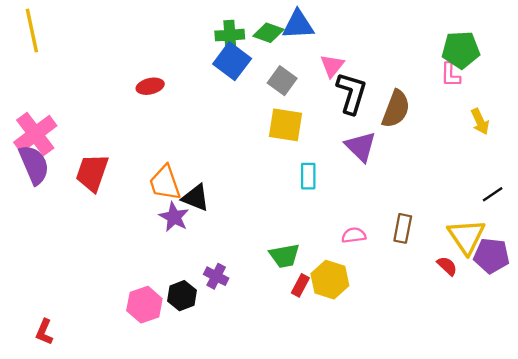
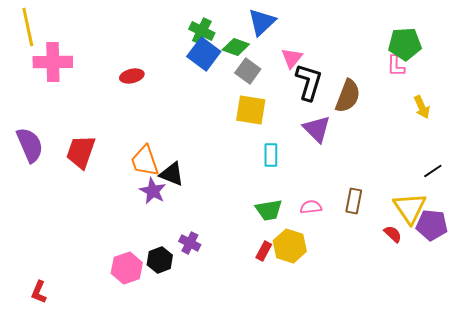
blue triangle: (298, 25) -> (262, 22), turned -40
green diamond: (268, 33) -> (236, 47), moved
green cross: (230, 35) -> (202, 31), turned 30
pink cross: (35, 134) -> (53, 62), moved, turned 36
green trapezoid: (284, 256) -> (269, 210), moved

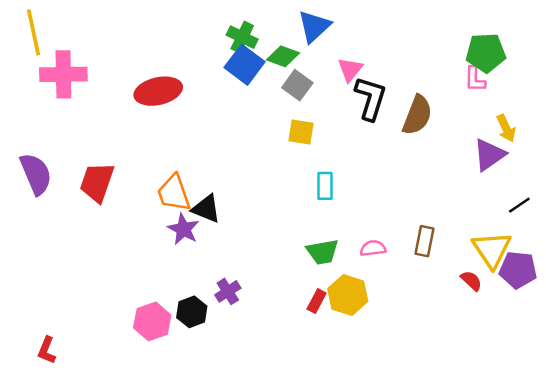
red ellipse: (132, 76) -> (158, 91), size x1.6
yellow square: (251, 110) -> (301, 132), size x0.7
purple triangle: (317, 129) -> (489, 155), moved, turned 40
purple cross: (190, 243) -> (228, 291), turned 30

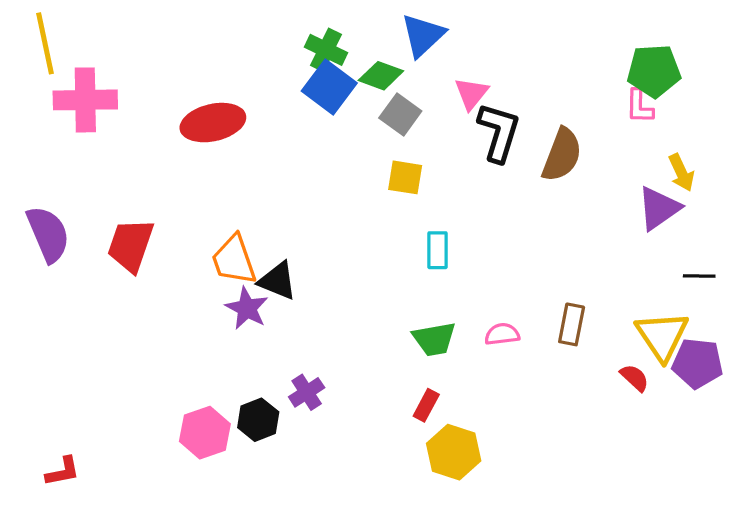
black line: (519, 205) -> (699, 276), turned 35
yellow hexagon: (348, 295) -> (454, 452), moved
red L-shape: (47, 350) -> (63, 471), turned -124

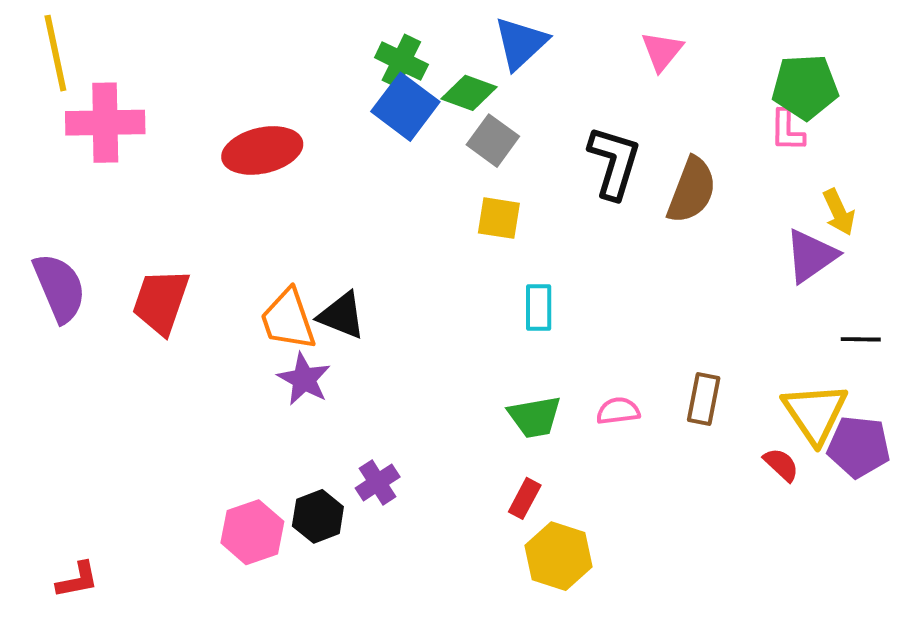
pink triangle: (471, 93) -> (662, 51), moved
black triangle: (278, 281) -> (342, 315), moved

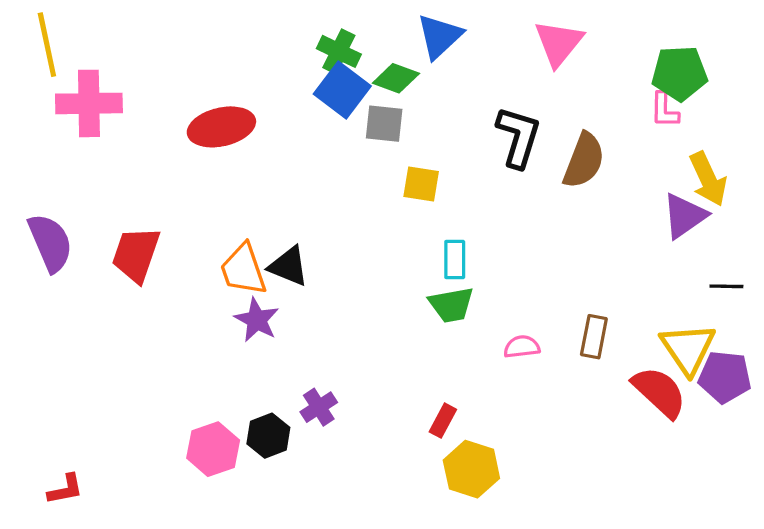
pink triangle: (662, 51) -> (559, 43), size x1.4
gray square: (493, 141) -> (384, 124), moved, turned -30
yellow arrow: (839, 212) -> (708, 179), size x1.4
green trapezoid: (535, 417) -> (451, 305), moved
red semicircle: (781, 465) -> (659, 392), size x1.8

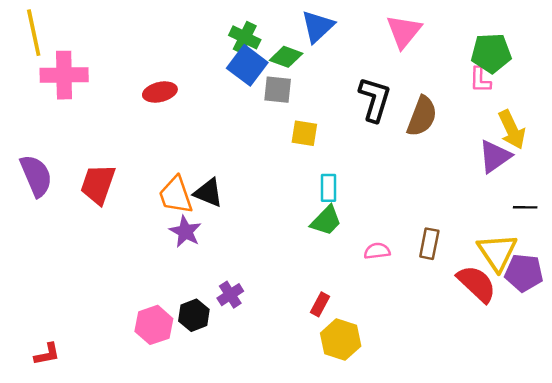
red ellipse: (221, 127) -> (160, 92), size x0.7
green trapezoid: (451, 305) -> (326, 221), turned -36

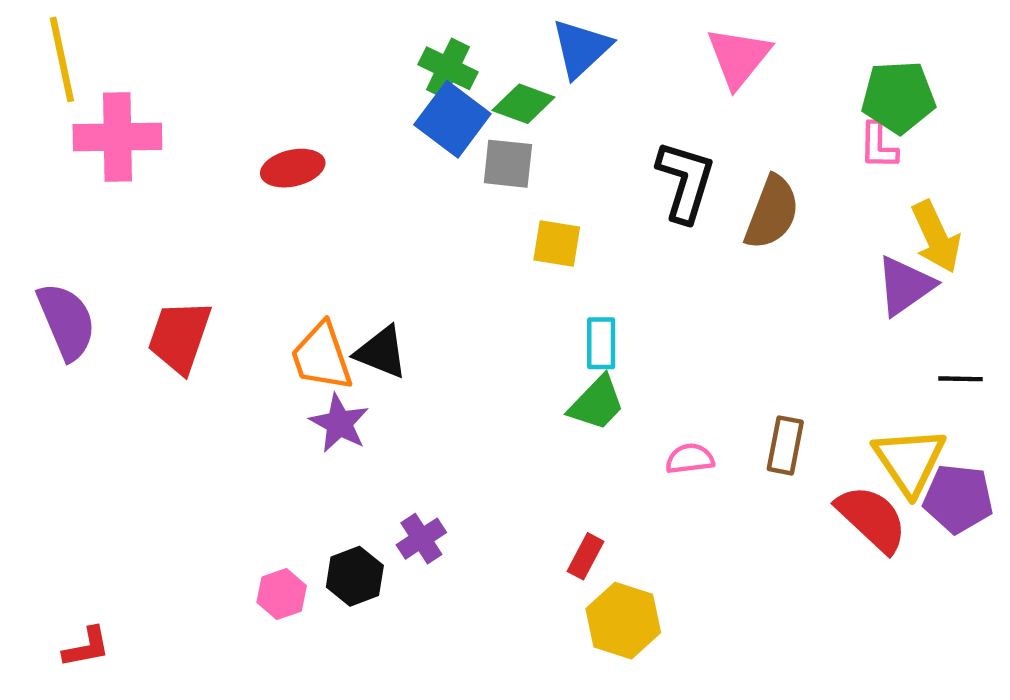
pink hexagon: (154, 325) -> (282, 594), size x0.7

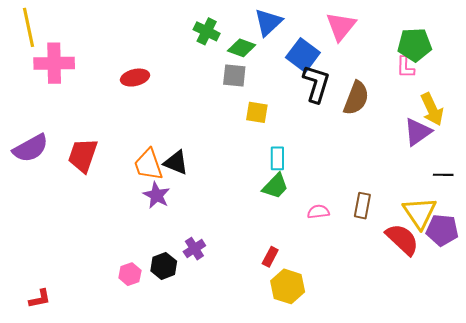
blue square: (452, 119) -> (303, 55), moved
purple semicircle: (66, 321) -> (31, 148), turned 84

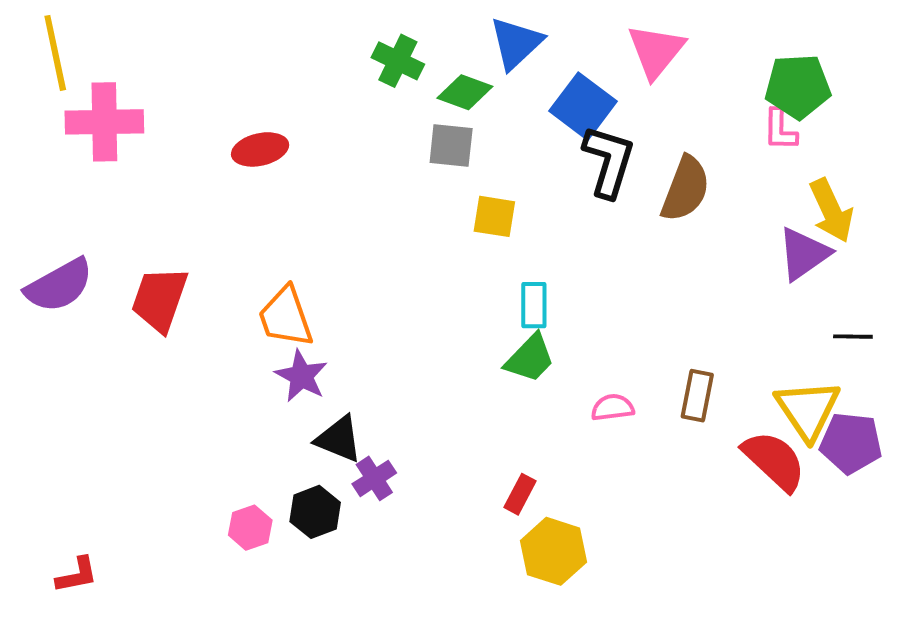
black triangle: (176, 163) -> (339, 439), moved

